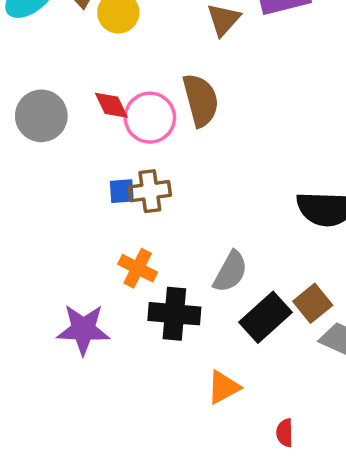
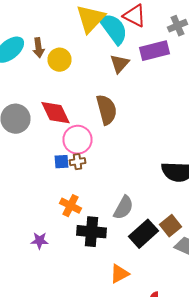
red diamond: (111, 105) -> (56, 113), size x1.5
pink circle: (150, 118) -> (78, 140), moved
brown cross: (150, 191) -> (78, 162), size x0.7
purple star: (83, 329) -> (40, 241), size x0.6

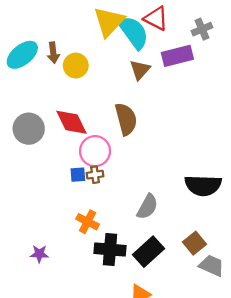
gray semicircle: (124, 208) -> (147, 207), moved
black rectangle: (144, 234) -> (148, 252), moved
purple star: (40, 241) -> (39, 254), moved

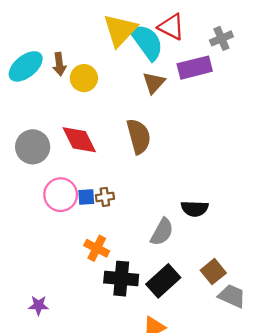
pink circle: (95, 151) -> (61, 195), moved
black semicircle: (203, 185) -> (195, 209), moved, size x0.7
purple star: (39, 254) -> (38, 305), moved

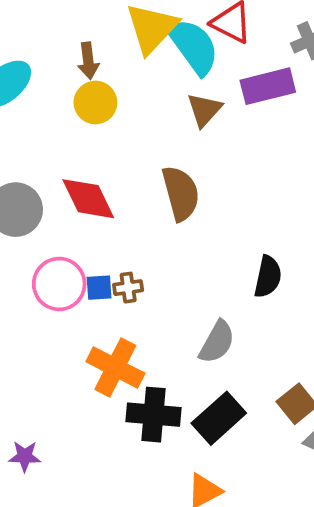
brown arrow: (59, 64) -> (88, 61), moved
black semicircle: (195, 209) -> (268, 277), moved, turned -80
orange cross: (97, 248) -> (115, 367), size x1.4

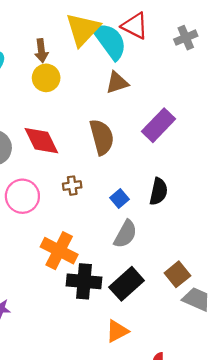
purple rectangle: (268, 86) -> (159, 125), moved, turned -32
brown triangle: (204, 110) -> (117, 83), turned 30
blue square: (99, 288) -> (119, 199), moved, turned -36
brown cross: (128, 288) -> (72, 186), moved

